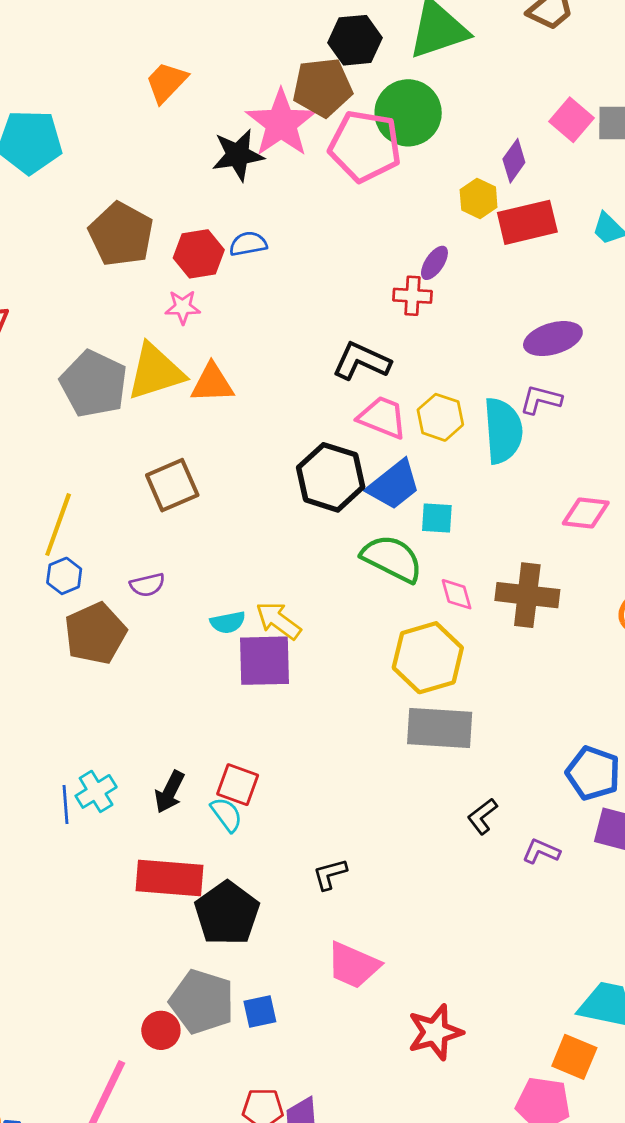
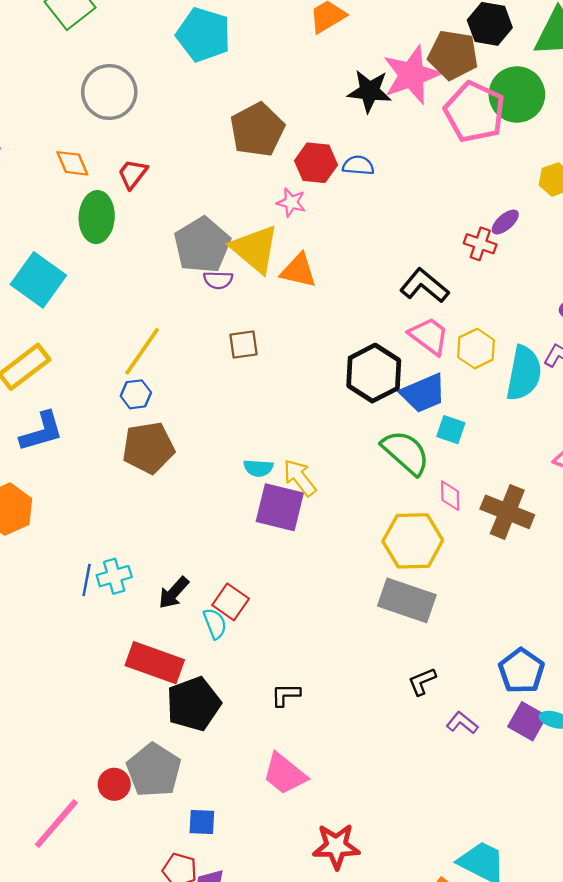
yellow triangle: (155, 372) -> (255, 249), turned 42
brown square: (172, 485) -> (243, 344), size x0.7
purple semicircle: (147, 585) -> (218, 280), moved
blue square: (260, 1012) -> (202, 822), moved

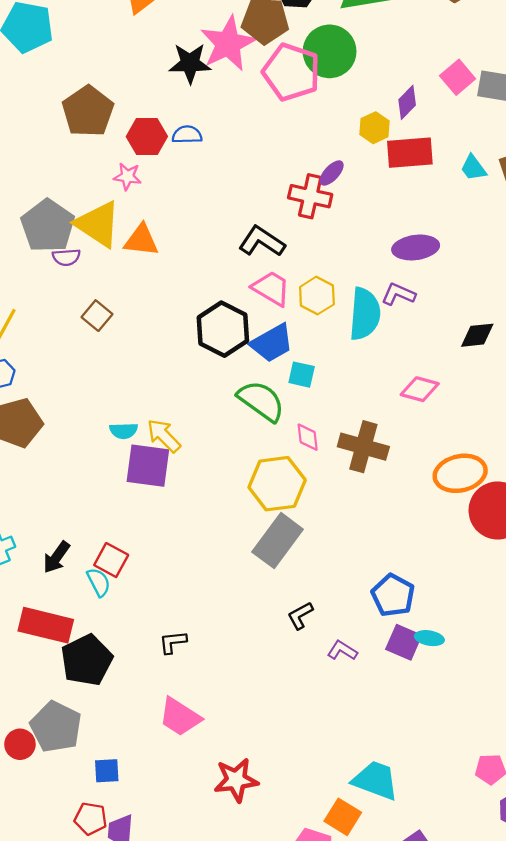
red cross: (480, 244) -> (310, 196), size x1.4
brown square: (243, 344) -> (97, 316), turned -36
gray rectangle: (407, 600) -> (278, 541), turned -66

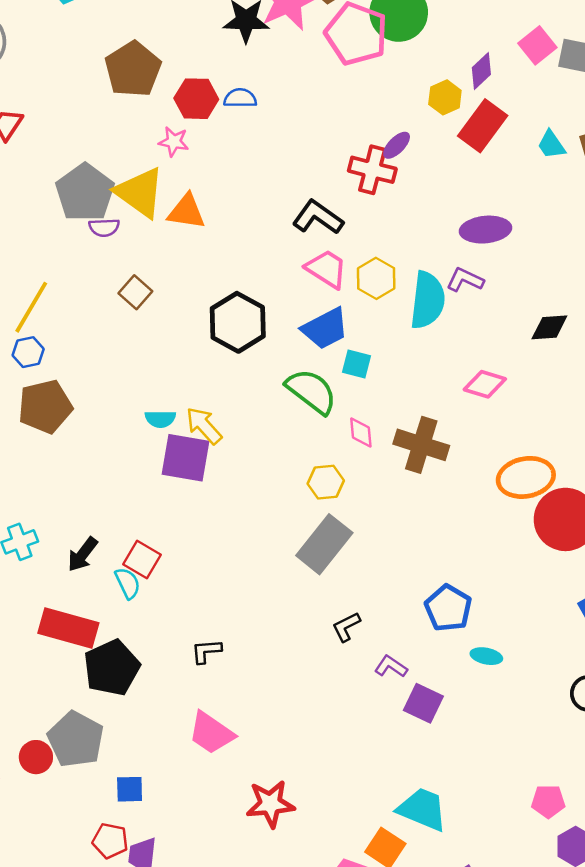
red rectangle: (410, 153) -> (483, 126), turned -51
black hexagon: (223, 329) -> (238, 322), moved
yellow hexagon: (277, 484) -> (326, 482), size x0.6
purple square: (404, 642) -> (423, 703), moved

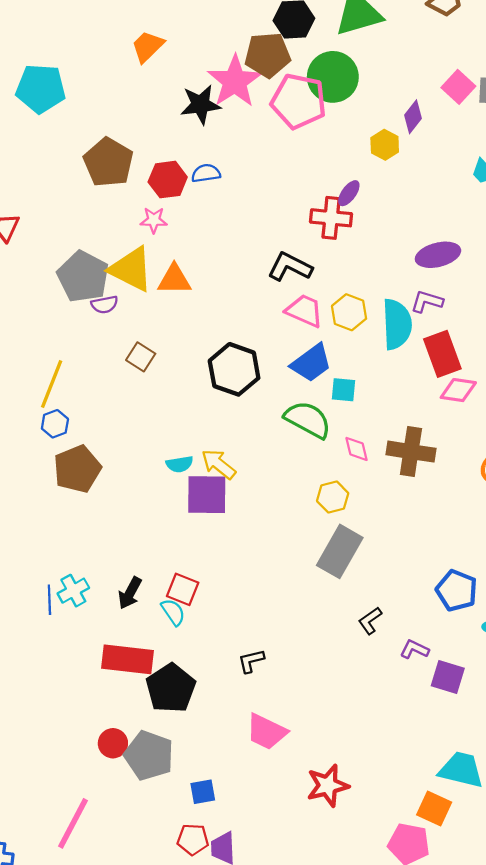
red rectangle: (483, 126) -> (442, 354), moved, turned -48
red circle: (36, 757) -> (113, 743), moved

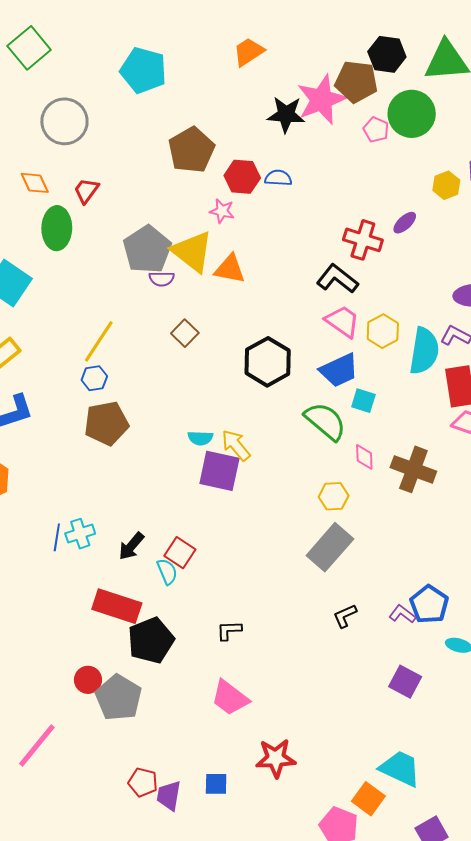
pink pentagon: (299, 101) -> (376, 130), size x0.5
red cross: (331, 218) -> (363, 240), moved
purple L-shape: (414, 649) -> (402, 614), moved
blue square: (203, 792) -> (216, 784), moved

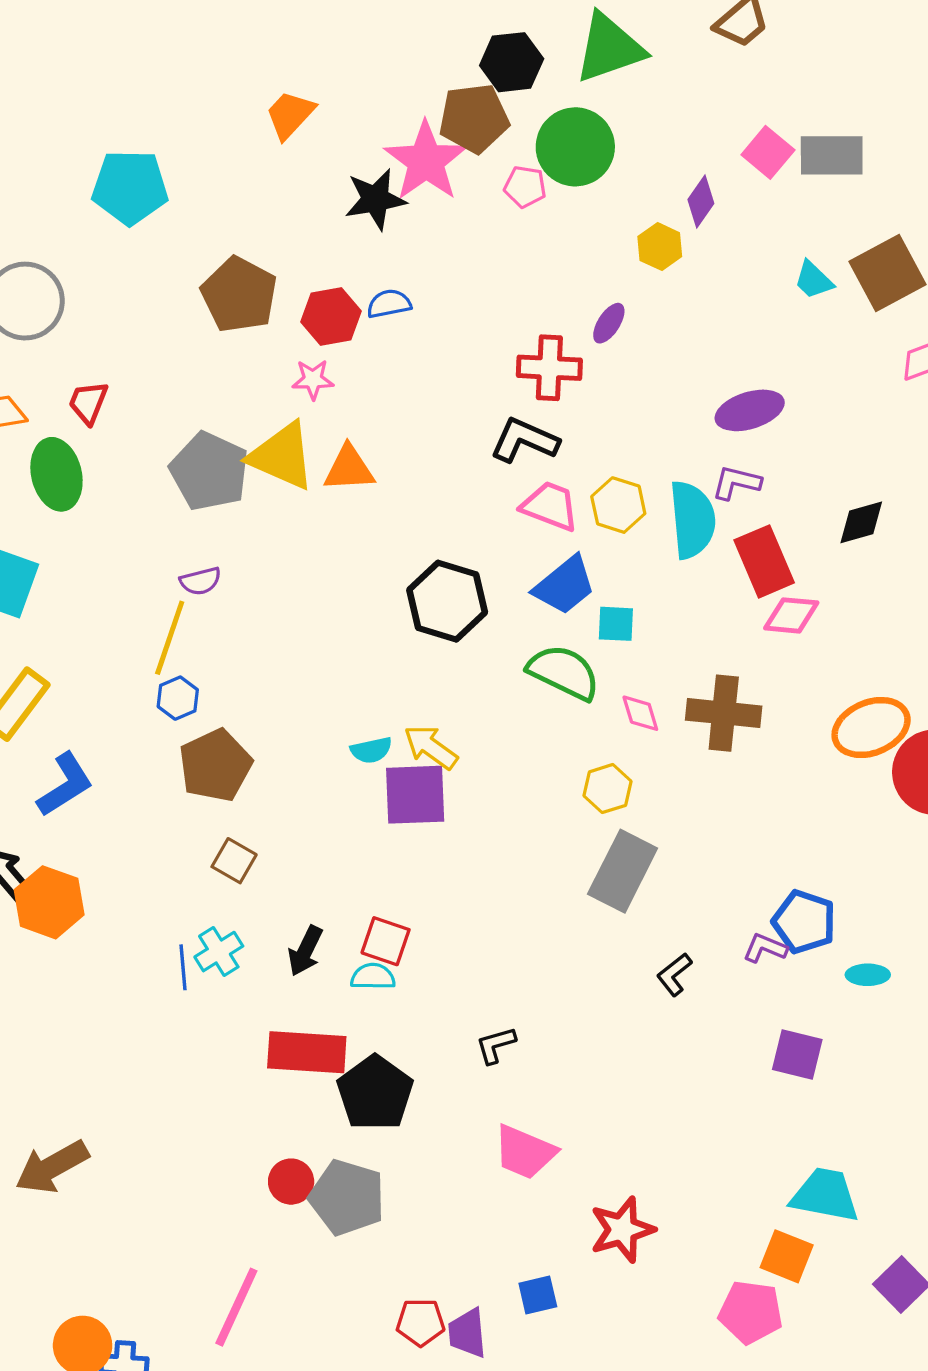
purple semicircle: (162, 279) -> (200, 581), moved
brown square: (185, 333) -> (234, 861), moved
cyan semicircle: (167, 572) -> (373, 977), turned -52

